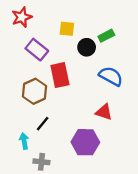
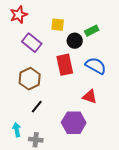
red rectangle: (60, 75) -> (65, 65), moved
cyan arrow: (24, 141) -> (17, 130), moved

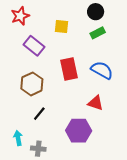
black circle: (75, 41) -> (96, 12), moved

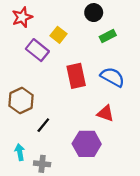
black circle: (96, 12) -> (94, 13), moved
yellow square: (62, 27) -> (59, 35), moved, turned 32
brown hexagon: (32, 84) -> (21, 101), moved

